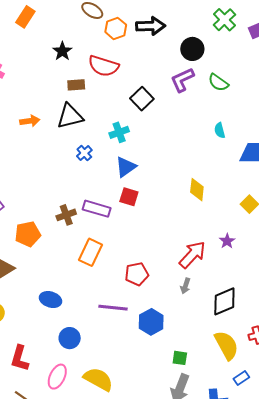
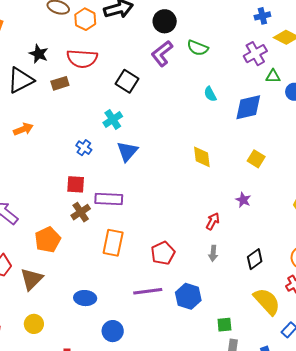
black triangle: (70, 116) -> (21, 80), moved
red square: (129, 197) -> (76, 184), moved
red arrow: (192, 255) -> (213, 221), size x0.6
black diamond: (224, 301) -> (255, 259), size x0.7

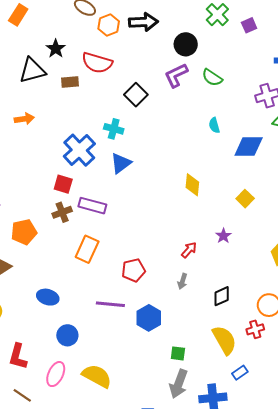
cyan cross: (113, 119) -> (114, 129), turned 36
blue cross: (84, 148) -> (79, 150), size x2.0

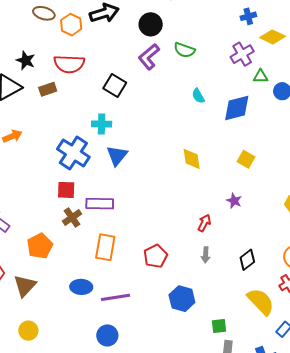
blue ellipse: (48, 297) -> (81, 287), moved
purple line: (110, 304) -> (115, 297), moved

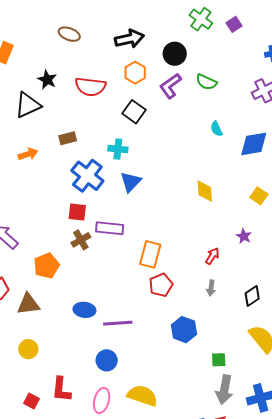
orange hexagon: (71, 25) -> (135, 73), moved
brown rectangle: (48, 89) -> (68, 138), moved
orange rectangle: (105, 247) -> (150, 254), moved
brown triangle: (25, 286) -> (28, 304), turned 35

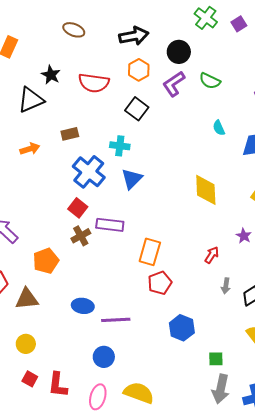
yellow diamond: (205, 191) -> (206, 190), size x1.4
red square: (77, 212) -> (78, 208), turned 30
gray arrow: (211, 288) -> (226, 286), moved
red square: (32, 401) -> (30, 379), moved

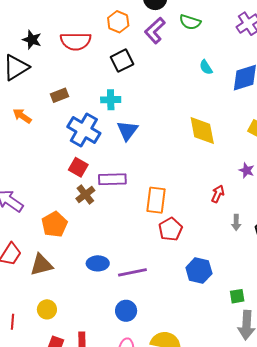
black square: (137, 109) -> (122, 61), turned 35
orange arrow: (30, 149) -> (22, 116), turned -120

